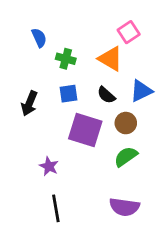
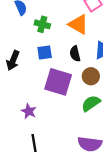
black semicircle: (106, 95) -> (75, 54), turned 35

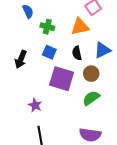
orange triangle: (78, 24) -> (80, 27), turned -42
blue square: (45, 53) -> (49, 52), turned 32

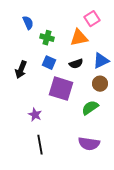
black semicircle: (77, 53) -> (76, 64), turned -96
brown circle: (91, 74) -> (100, 84), moved

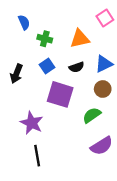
pink square: (92, 19) -> (105, 18), moved
blue square: (49, 63) -> (47, 66), turned 32
purple star: (35, 115) -> (32, 123), size x1.5
purple semicircle: (89, 144) -> (102, 146), moved, turned -40

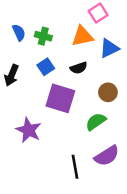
pink square: (105, 18) -> (98, 13), moved
blue semicircle: (24, 22) -> (19, 33), moved
blue triangle: (104, 64) -> (109, 48), moved
black line: (37, 156) -> (75, 167), moved

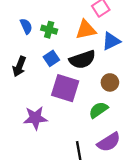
black semicircle: (79, 68) -> (82, 59), size x1.6
purple star: (29, 130) -> (35, 118), turned -30

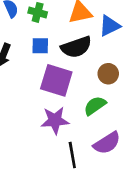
blue square: (51, 58) -> (40, 46), turned 35
purple star: (35, 118) -> (55, 120), moved

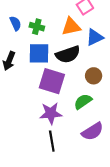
blue square: (40, 46) -> (39, 53), size x1.5
black line: (72, 155) -> (52, 141), moved

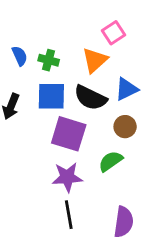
orange triangle: (71, 27) -> (95, 60), turned -30
blue triangle: (95, 37) -> (126, 89), moved
black semicircle: (68, 54) -> (90, 98), turned 45
purple semicircle: (92, 131) -> (124, 222), moved, turned -50

